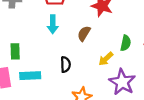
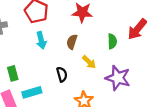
yellow arrow: (106, 59) -> (89, 62), moved, turned -80

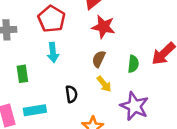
brown semicircle: (72, 42) -> (99, 59), moved
green rectangle: (13, 73) -> (22, 74), moved

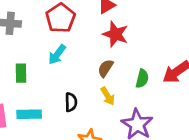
cyan arrow: (53, 52) -> (57, 55), turned 36

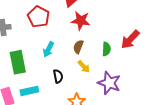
cyan arrow: (57, 55) -> (48, 49), moved
green rectangle: (21, 73) -> (18, 62), size x1.6

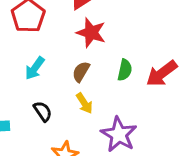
green semicircle: (106, 49) -> (125, 70), moved
black semicircle: (58, 76) -> (43, 111), turned -32

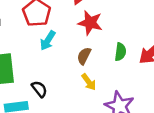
cyan arrow: (35, 68) -> (48, 41), moved
black semicircle: (43, 111) -> (39, 89), moved

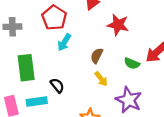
red star: (90, 23) -> (118, 25), moved
green semicircle: (120, 52) -> (132, 63), moved, turned 105

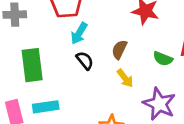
black semicircle: (57, 85) -> (85, 61), moved

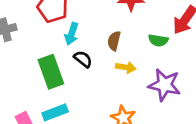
green rectangle: (32, 65) -> (51, 72), moved
yellow arrow: (125, 78) -> (126, 67), turned -30

